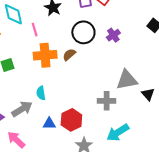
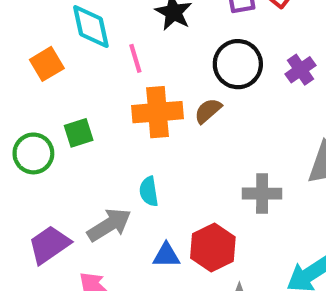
gray cross: (107, 101) -> (262, 194), moved

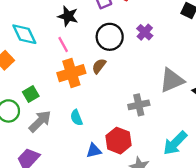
pink line: (135, 58) -> (63, 45), moved
gray arrow: (109, 225) -> (40, 121), moved

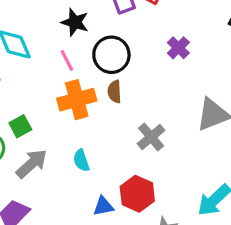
black circle: (110, 37) -> (111, 55), moved
brown semicircle: (99, 66) -> (114, 92), turned -42
gray cross: (139, 105) -> (151, 137), moved, turned -30

